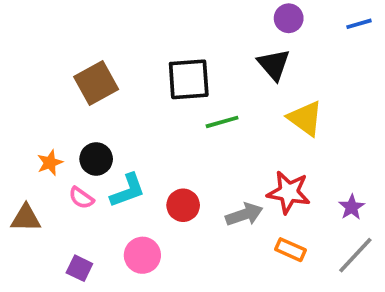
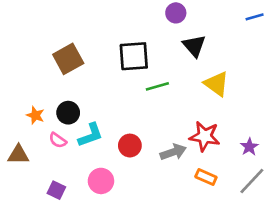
purple circle: (289, 18) -> (176, 13), moved
orange star: (50, 163) -> (35, 115), turned -30

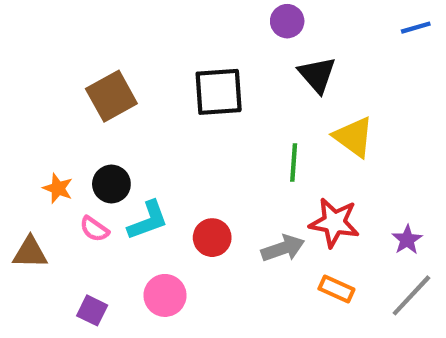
green line: (157, 86) -> (294, 163), moved, turned -70

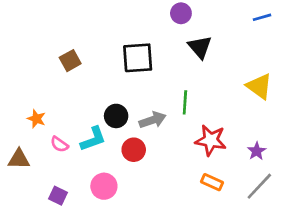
brown square: (111, 96) -> (70, 61), size x0.7
yellow triangle: (354, 137) -> (259, 86), moved
black circle: (111, 184) -> (116, 116), moved
gray arrow: (283, 248) -> (153, 120), moved

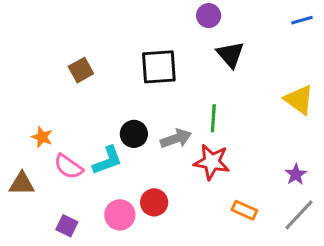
red star: (211, 140) -> (212, 162), moved
pink semicircle: (59, 144) -> (68, 167), size x1.4
red circle: (134, 150) -> (154, 202), moved

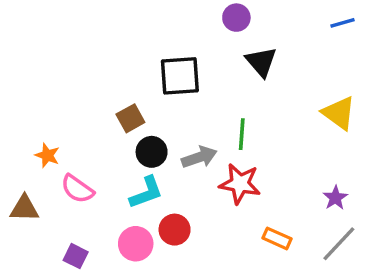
brown square: (81, 70) -> (130, 118), moved
cyan L-shape: (107, 160) -> (146, 193), moved

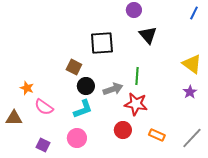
blue line: (342, 23) -> (194, 13), turned -48
brown square: (130, 118) -> (74, 67), turned -35
purple star: (335, 198) -> (190, 92), moved
red circle: (175, 230) -> (123, 130), moved

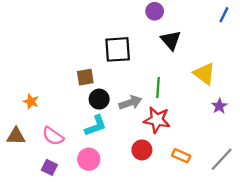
yellow triangle: (192, 64) -> (204, 74), moved
brown square: (74, 67) -> (85, 77), turned -35
pink semicircle: (44, 107) -> (53, 136), moved

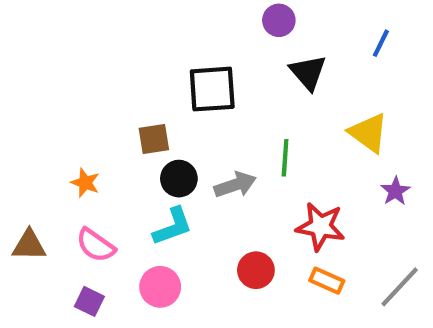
blue line: (224, 15) -> (381, 43), moved
orange star: (31, 101) -> (85, 183), moved
red star: (157, 120) -> (320, 226), moved

